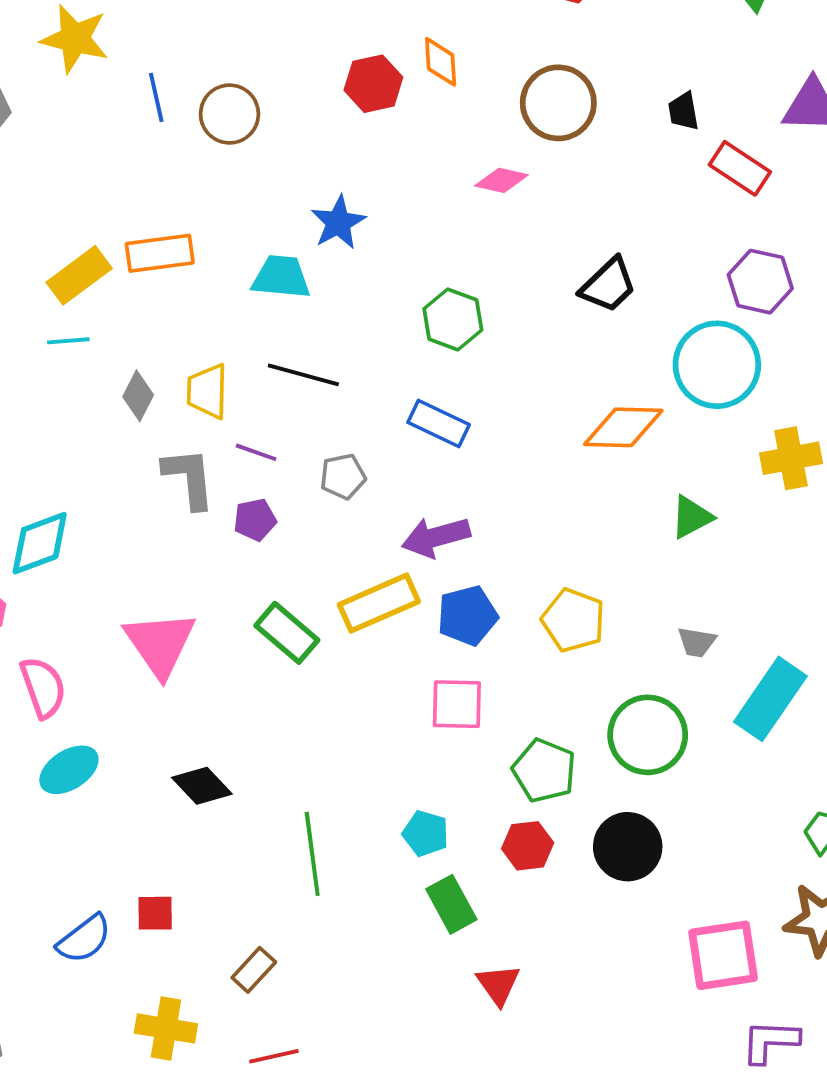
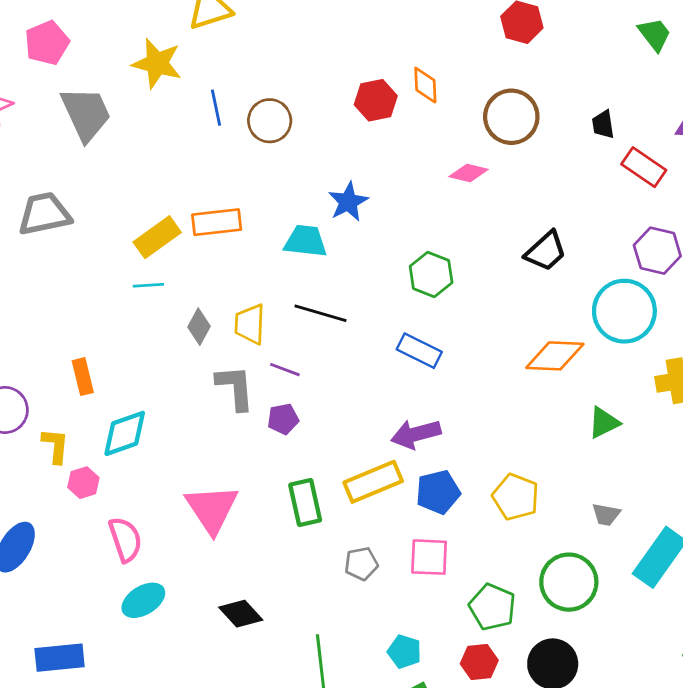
gray pentagon: (343, 476) -> (361, 564), moved
green rectangle: (287, 633) -> (305, 503), turned 36

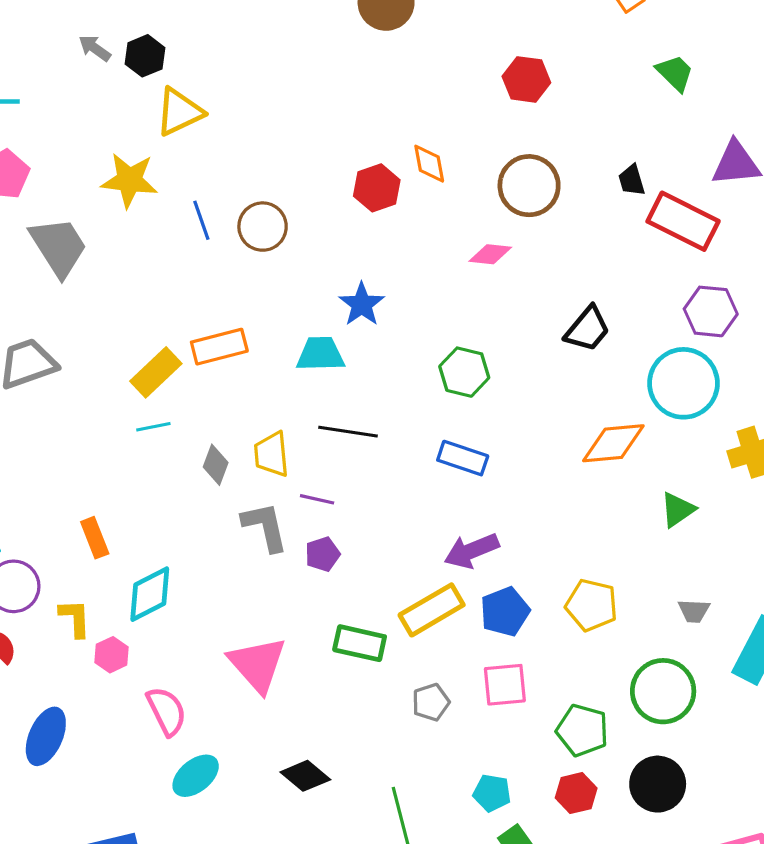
red rectangle: (644, 167) -> (683, 221), size x1.4
green rectangle: (305, 503) -> (360, 643), turned -57

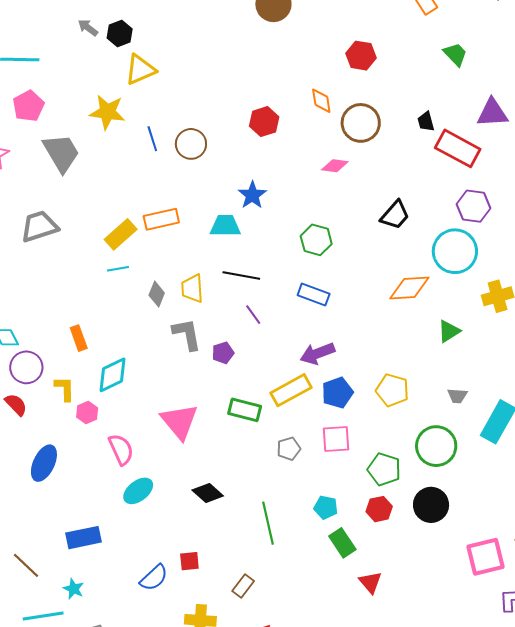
orange diamond: (429, 164) -> (321, 101), moved
purple line: (317, 499) -> (253, 315), moved, turned 40

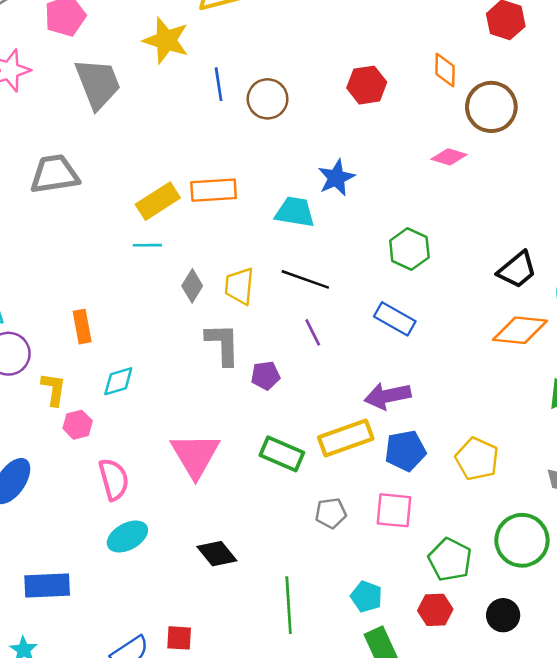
black trapezoid: (395, 215) -> (517, 270), moved
cyan diamond: (113, 375) -> (118, 381), size x0.7
black circle: (431, 505) -> (503, 615), size x0.7

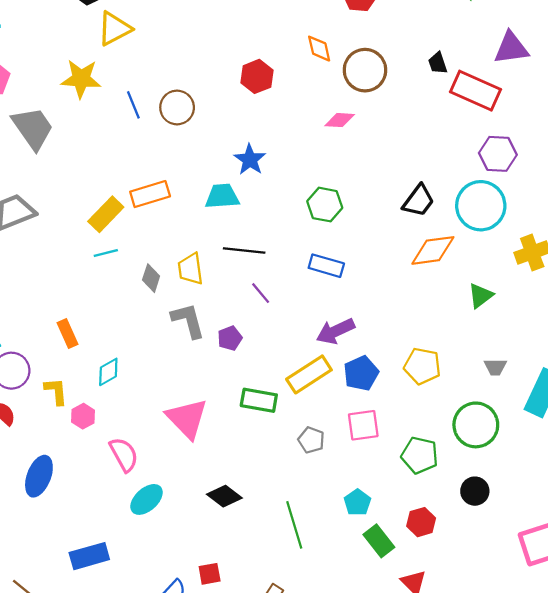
gray pentagon: (331, 513) -> (311, 440), turned -30
cyan pentagon: (366, 597) -> (357, 502), turned 30
red hexagon: (435, 610) -> (421, 522), moved

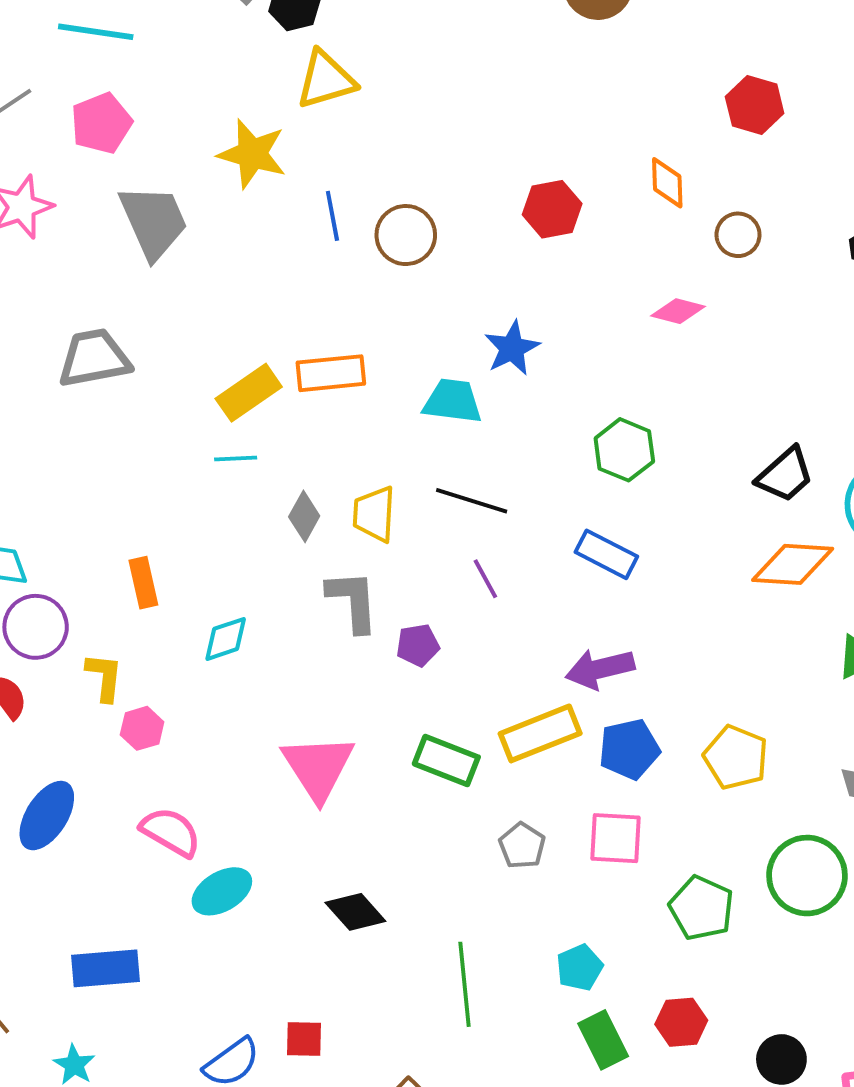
brown circle: (365, 70) -> (738, 235), size x0.6
cyan diamond: (108, 372) -> (226, 639), moved
pink semicircle: (124, 455) -> (171, 832), moved, turned -42
black circle: (475, 491) -> (781, 1059), moved

